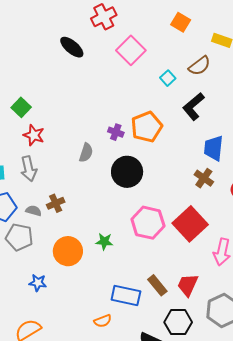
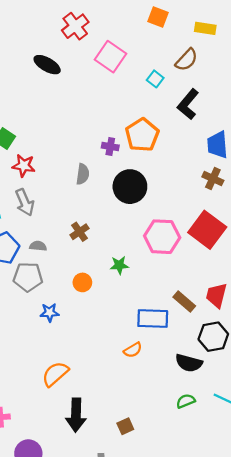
brown cross: (56, 203) -> (79, 232), moved
orange circle: (68, 251) -> (82, 282), size x0.6
blue star: (38, 283) -> (49, 313), moved

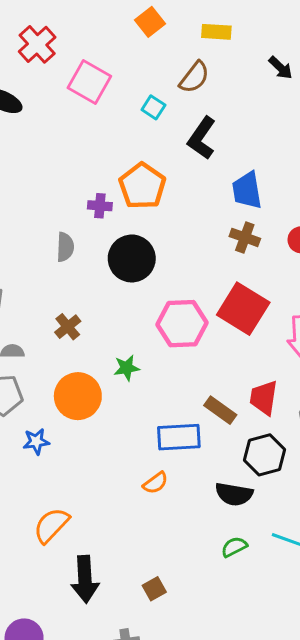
orange square: (158, 17) -> (150, 22), turned 36
orange circle: (82, 282) -> (78, 396), size x1.8

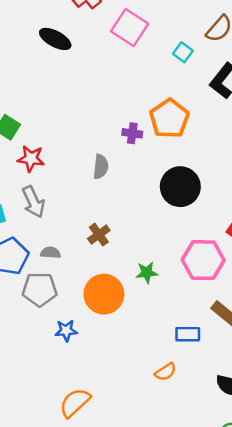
black circle: (132, 258) -> (180, 187), moved
pink hexagon: (182, 324) -> (203, 260), moved
blue rectangle: (179, 437) -> (188, 334), size x0.7

